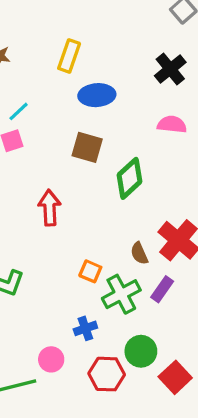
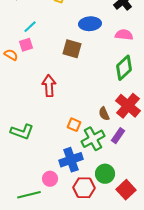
blue ellipse: (97, 95) -> (90, 24), moved
green diamond: (129, 178) -> (124, 68), moved
blue cross: (85, 328) -> (71, 160), size x1.6

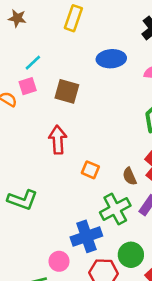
brown square: (72, 49) -> (67, 91), moved
orange square: (74, 125) -> (90, 170), moved

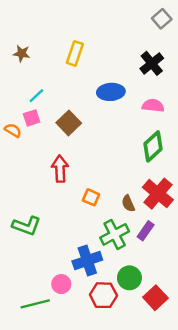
brown square: (67, 91) -> (69, 123), turned 30

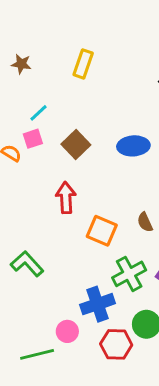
blue ellipse: (111, 92) -> (133, 146), moved
orange square: (91, 197) -> (102, 231), size x1.5
brown semicircle: (128, 203) -> (145, 222), moved
green L-shape: (27, 226) -> (27, 264), turned -152

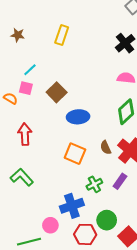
pink square: (33, 139) -> (26, 88), turned 32
blue ellipse: (133, 146) -> (78, 117), moved
red arrow: (66, 198) -> (25, 134), moved
green cross: (129, 274) -> (94, 184), size x0.7

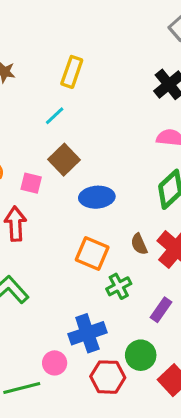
cyan line: (30, 70) -> (55, 116), moved
pink square: (26, 88) -> (31, 183), moved
purple rectangle: (120, 181) -> (161, 310), moved
green cross: (94, 184) -> (119, 286), moved

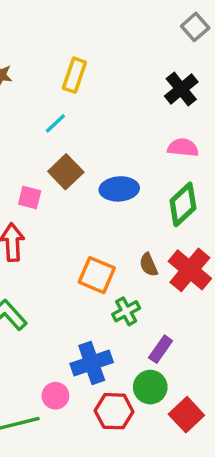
blue ellipse: (97, 197) -> (119, 189), moved
purple rectangle: (161, 310) -> (161, 349), moved

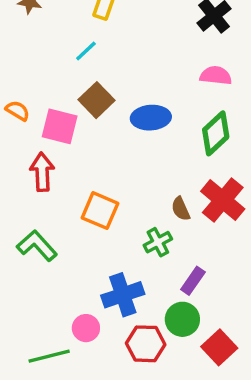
pink square: (30, 198) -> (60, 126), size x1.5
brown semicircle: (149, 265) -> (181, 209), moved
orange square: (97, 275) -> (100, 211), moved

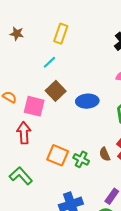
green cross: (158, 242) -> (81, 159), moved, turned -35

